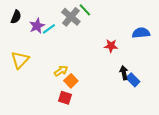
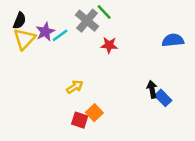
red star: (111, 46) -> (109, 45), moved
yellow triangle: (20, 60) -> (24, 39), moved
orange square: (71, 81) -> (94, 113), moved

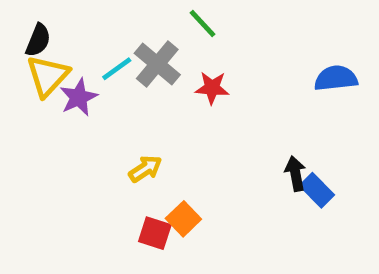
gray cross: (87, 21) -> (157, 64), moved
purple star: (45, 32) -> (79, 97), moved

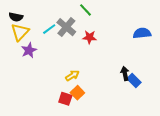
black semicircle: (38, 40) -> (16, 17), turned 80
purple star: (79, 97) -> (29, 50), moved
yellow arrow: (145, 169) -> (72, 76), moved

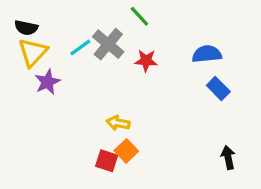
blue semicircle: (142, 33) -> (207, 54), moved
black arrow: (125, 73) -> (228, 157), moved
yellow arrow: (72, 76) -> (118, 123), turned -136
blue rectangle: (134, 81) -> (218, 89), moved

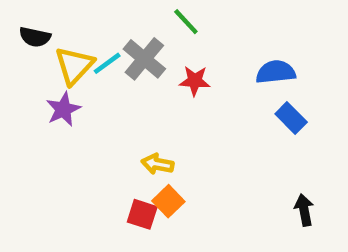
yellow triangle: (33, 52) -> (74, 65), moved

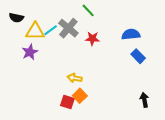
yellow triangle: (74, 65) -> (35, 31), turned 48

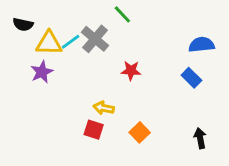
blue semicircle: (131, 34) -> (202, 45), moved
red star: (92, 39) -> (131, 71), moved
orange square: (80, 96) -> (140, 132), moved
red square: (67, 102) -> (94, 130), moved

